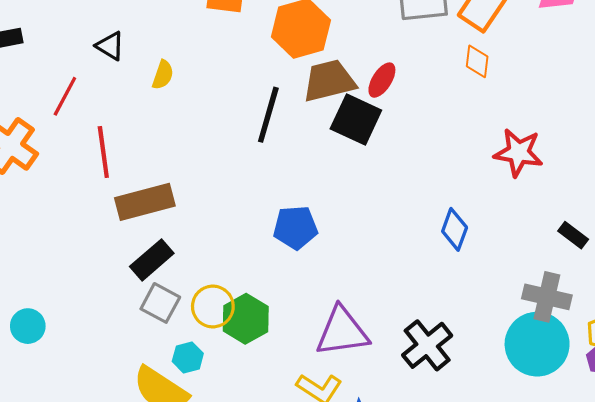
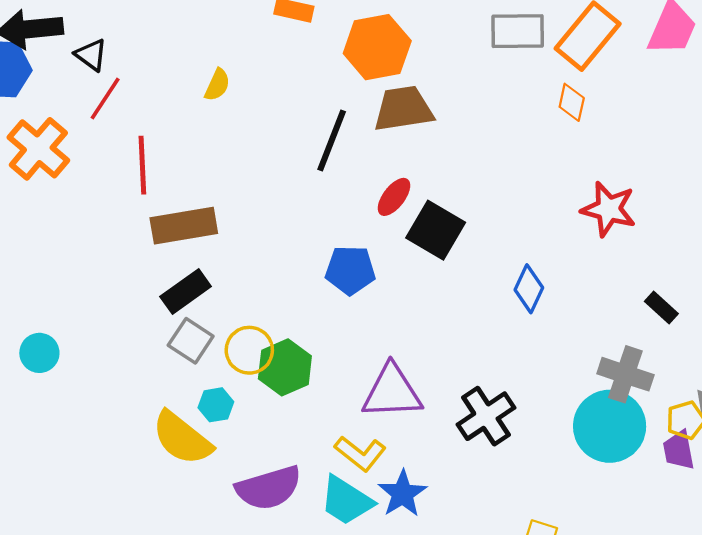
black triangle: (110, 46) -> (91, 55), moved
red ellipse: (382, 80) -> (394, 197), moved
black square: (356, 120) -> (436, 230), moved

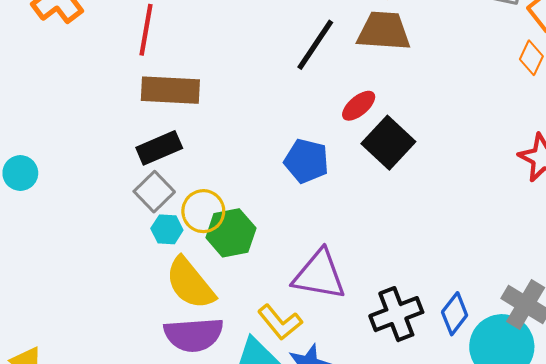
blue diamond: (529, 289) -> (455, 314), moved
cyan hexagon: (216, 405) -> (167, 229), moved
yellow semicircle: (182, 438) -> (190, 283), moved

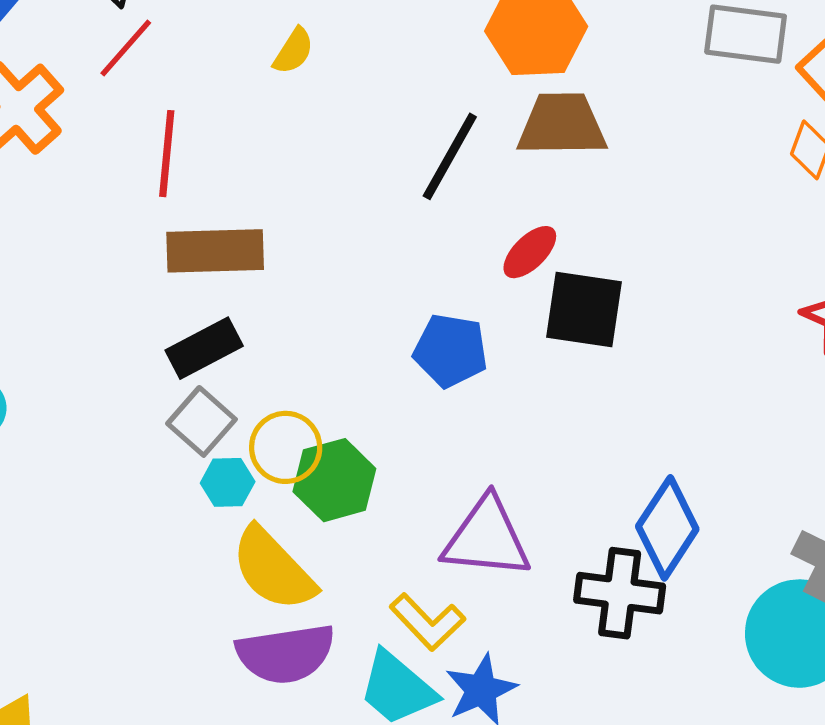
black square: (388, 143) -> (584, 310), turned -30
black cross: (396, 314) -> (620, 593), turned 33
blue diamond: (455, 314) -> (667, 528), moved, size x1.4

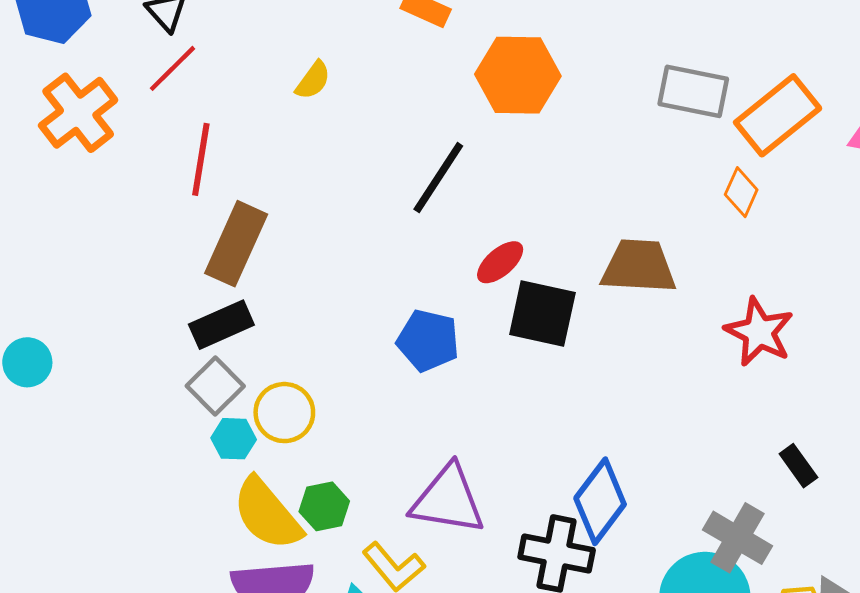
brown trapezoid: (562, 125) -> (639, 266), moved
brown rectangle: (215, 251) -> (236, 244), turned -68
green hexagon: (334, 480) -> (324, 506), moved, size x0.7

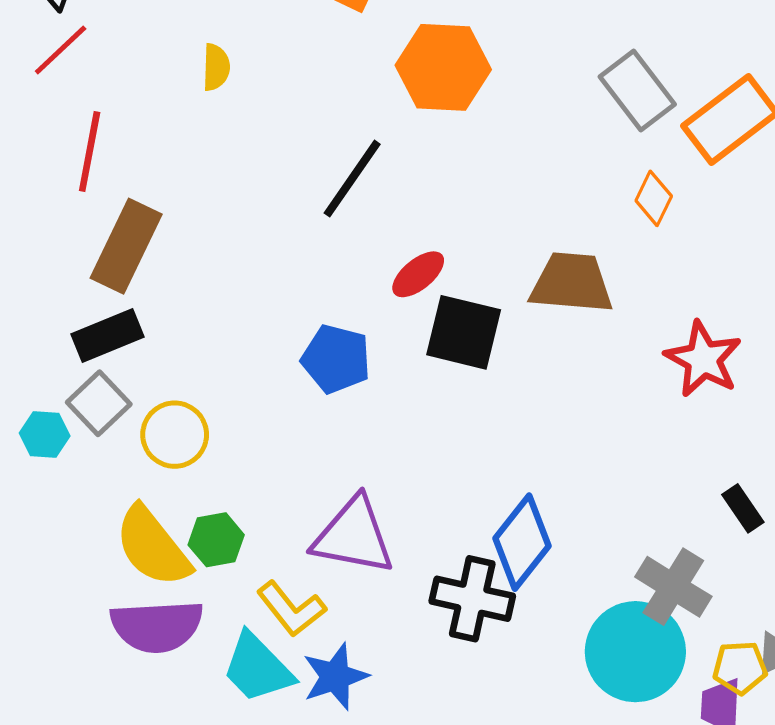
yellow semicircle: (313, 80) -> (216, 67), turned -36
gray rectangle: (693, 91) -> (637, 90), turned 40
orange diamond: (741, 192) -> (654, 198), moved
cyan hexagon: (234, 439) -> (45, 434), moved

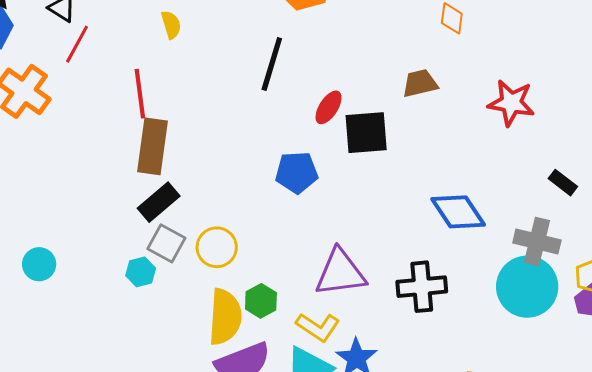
red line: (90, 152) -> (140, 94), moved
brown trapezoid: (572, 283) -> (420, 83), size x0.7
blue diamond: (522, 542) -> (458, 212), moved, turned -54
yellow semicircle: (153, 547) -> (225, 317), turned -120

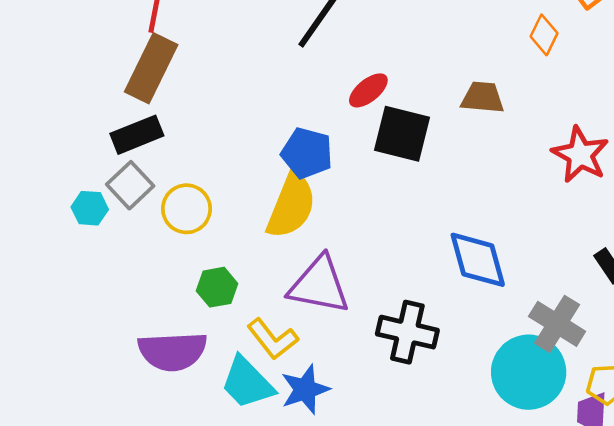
yellow semicircle: (225, 317) -> (291, 206), moved

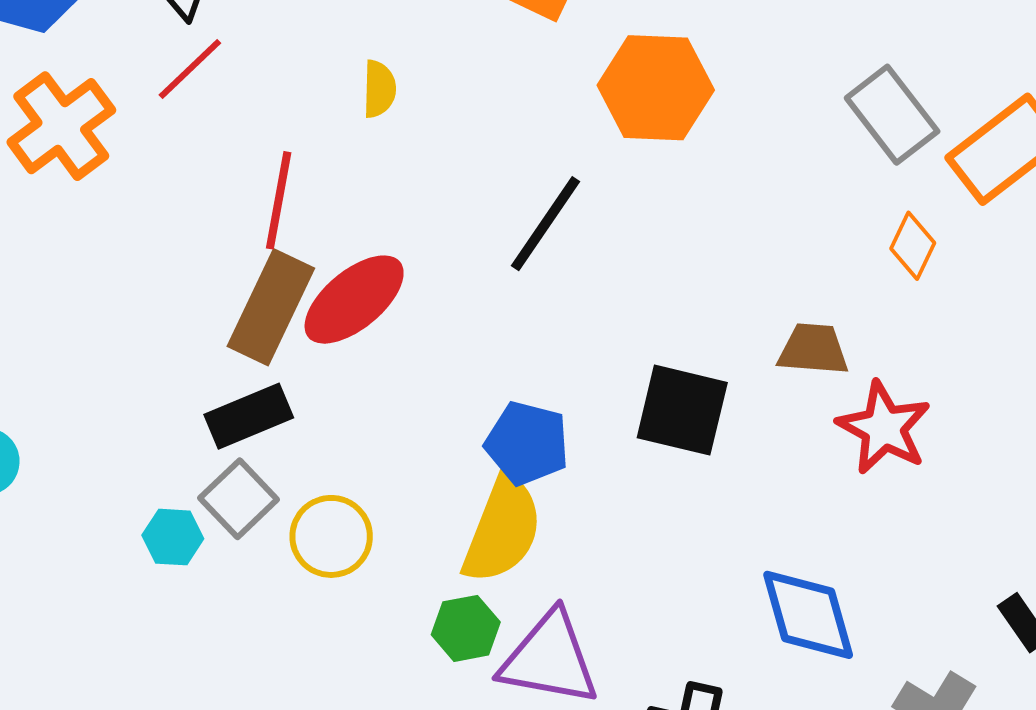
red ellipse: (368, 90) -> (354, 300), moved, size x1.6
red star: (580, 155) -> (884, 428), moved
green hexagon: (217, 287) -> (466, 628), moved

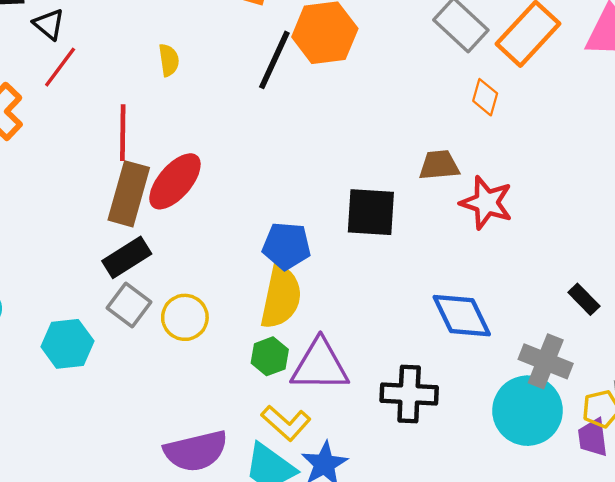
black line: (546, 224) -> (274, 60), moved
cyan hexagon: (173, 537) -> (67, 344), moved, size x1.5

